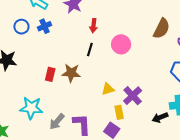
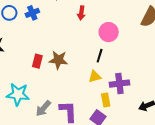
black line: (90, 49) -> (100, 56), moved
purple cross: (133, 96) -> (119, 84), turned 36

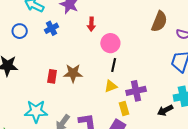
blue cross: (32, 13) -> (52, 28), moved
pink circle: (109, 32) -> (110, 43), moved

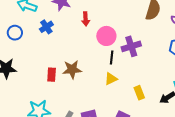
purple cross: (136, 91) -> (131, 46), moved
yellow rectangle: (124, 109) -> (139, 93), moved

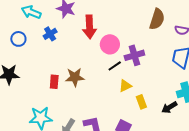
red arrow: (86, 19) -> (89, 27), size x1.6
black line: (112, 57) -> (115, 66), turned 48
yellow triangle: (111, 79) -> (125, 86), moved

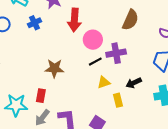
brown semicircle: (157, 19) -> (130, 20), moved
red rectangle: (54, 82) -> (41, 96), moved
black arrow: (169, 107) -> (134, 83), moved

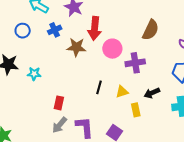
black line: (95, 62) -> (99, 87), moved, turned -48
brown star: (54, 68) -> (76, 47), moved
cyan star: (16, 105) -> (34, 74), moved, size x0.6

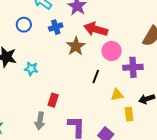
red arrow: (95, 28) -> (96, 29), turned 95
brown star: (76, 47) -> (76, 46), turned 30
black line: (99, 87) -> (96, 76), moved
gray arrow: (60, 125) -> (40, 121), moved, turned -36

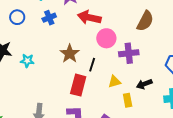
brown star: (76, 46) -> (70, 54), moved
red rectangle: (53, 100) -> (78, 85), moved, size x1.5

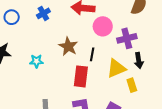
cyan star: (27, 61) -> (36, 61), moved
yellow triangle: (114, 82) -> (116, 68), size x1.5
black arrow: (144, 84) -> (139, 60), moved, turned -70

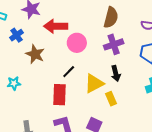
purple cross: (127, 38) -> (114, 44), moved
brown star: (68, 46) -> (35, 54), moved
black line: (92, 54) -> (69, 72), turned 40

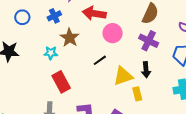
purple cross: (114, 44) -> (149, 41), turned 36
cyan star: (14, 83) -> (51, 53), moved
red rectangle: (60, 95) -> (61, 82), moved, turned -40

